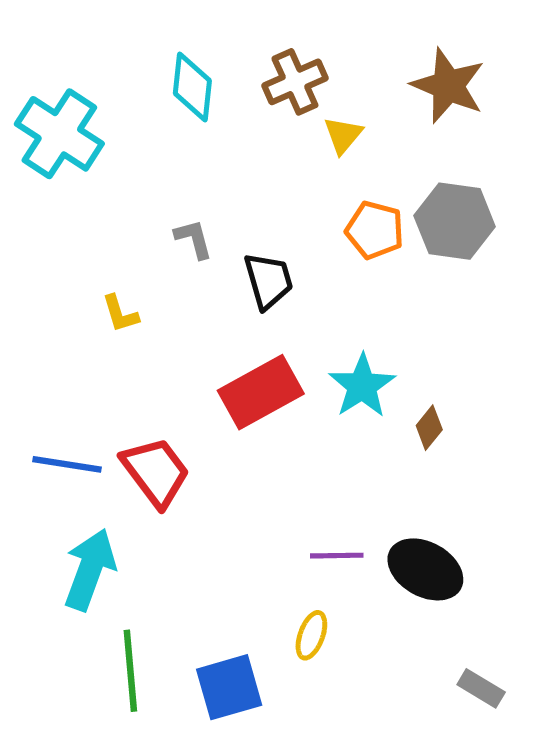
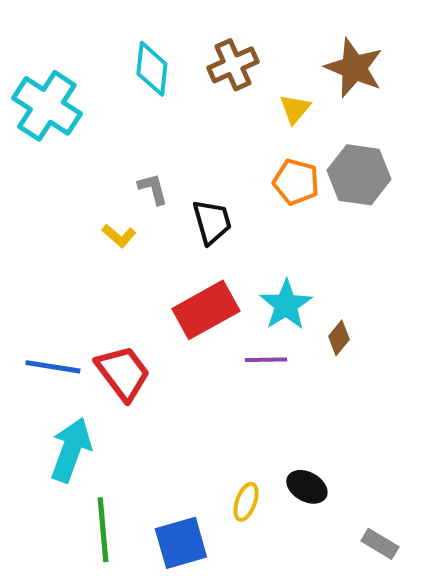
yellow triangle: (343, 135) -> (295, 109), moved
yellow L-shape: (120, 314) -> (119, 236), moved, turned -32
purple line: (337, 556) -> (266, 360), moved
black ellipse: (425, 569) -> (307, 487), moved, size x0.7

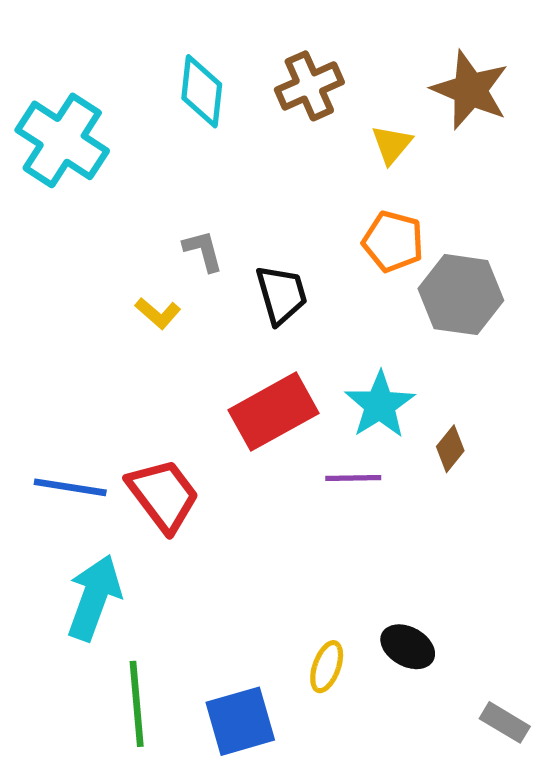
gray hexagon: (359, 175) -> (461, 295), moved

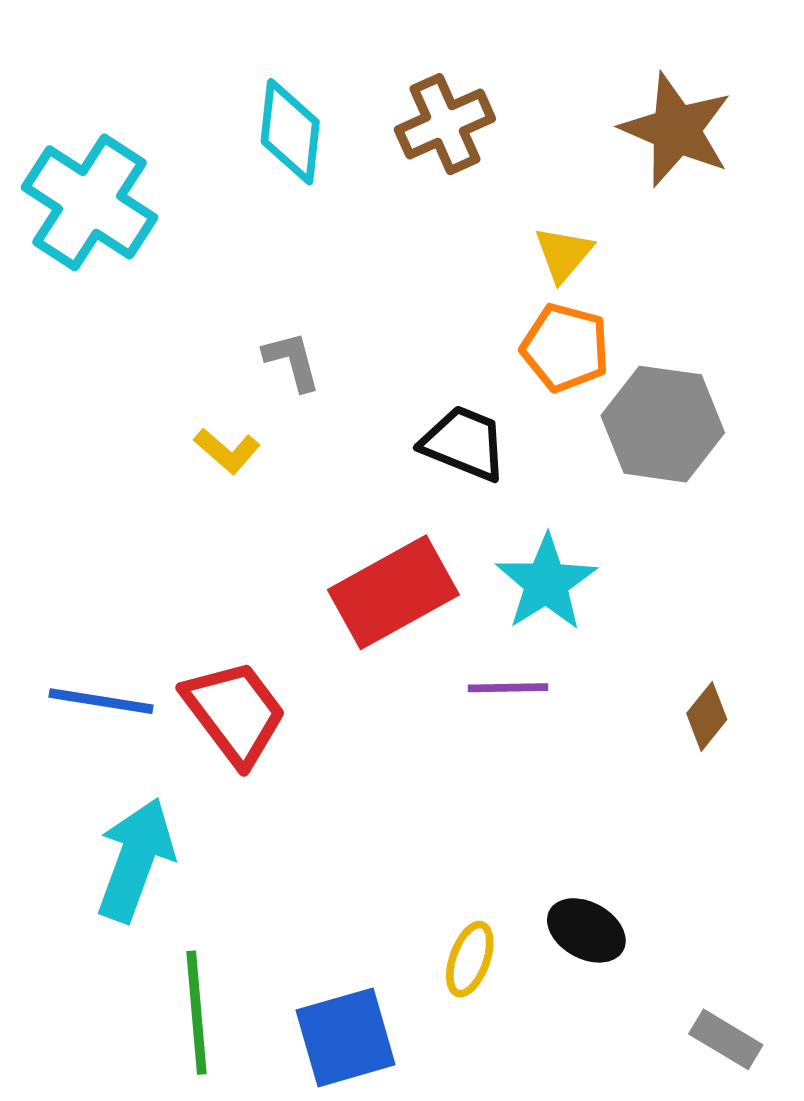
yellow triangle: (392, 144) -> (563, 254), moved
black trapezoid: (281, 295) -> (464, 443), moved, turned -52
brown diamond: (450, 449) -> (707, 716), moved

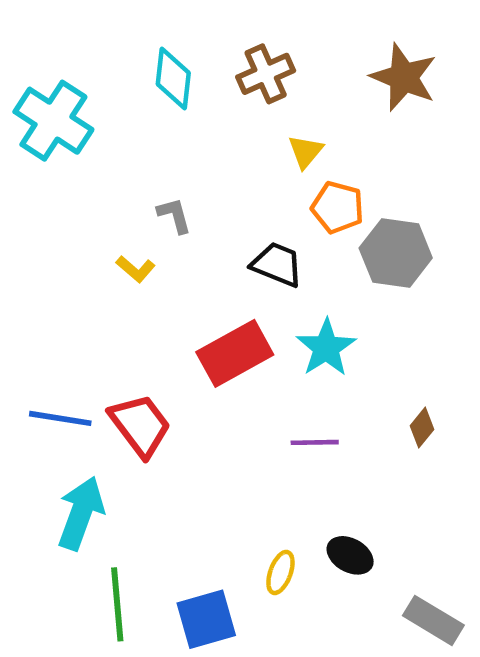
yellow triangle: (563, 254) -> (306, 151), moved
purple line: (508, 688) -> (315, 442), moved
gray rectangle: (726, 1039) -> (433, 620), size x1.4

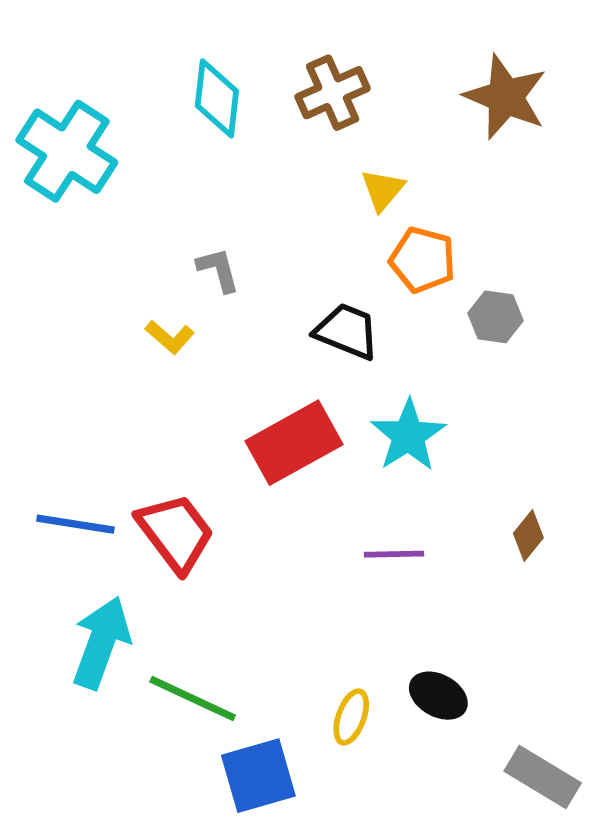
gray hexagon: (396, 253) -> (495, 317), size x0.6
green line: (117, 604) -> (193, 698), moved, turned -60

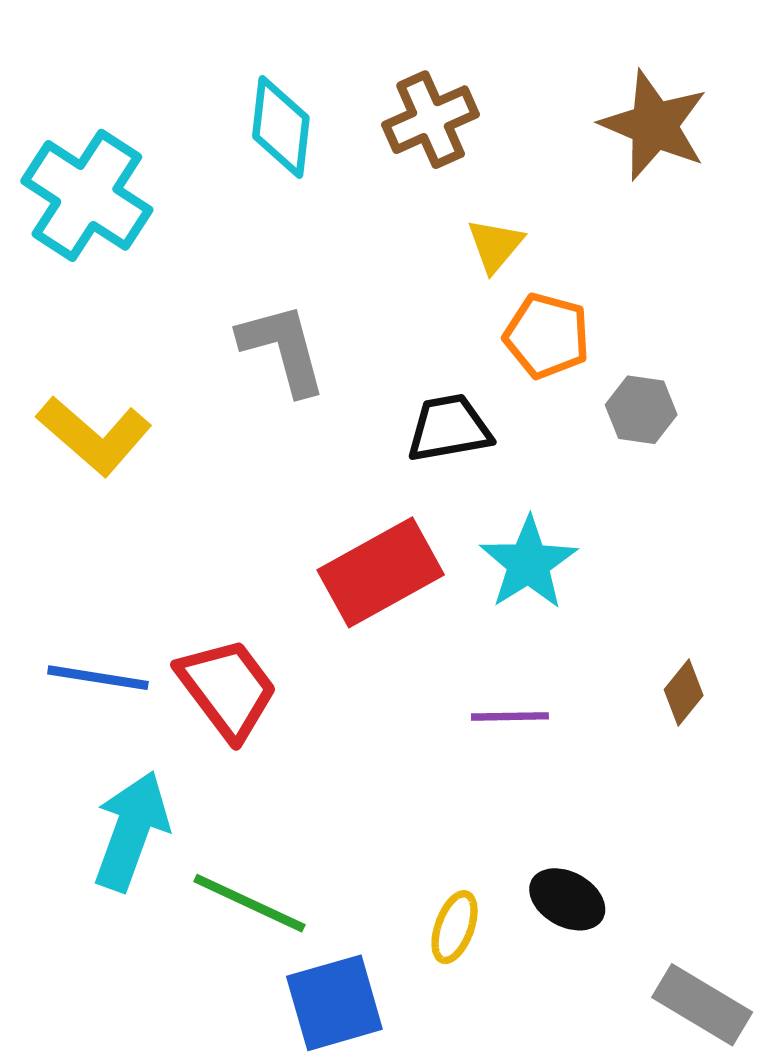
gray L-shape: (218, 270) -> (283, 349), size x1.6
black trapezoid: (347, 331) -> (449, 428), turned -32
yellow L-shape: (170, 337) -> (94, 436), moved, size x1.8

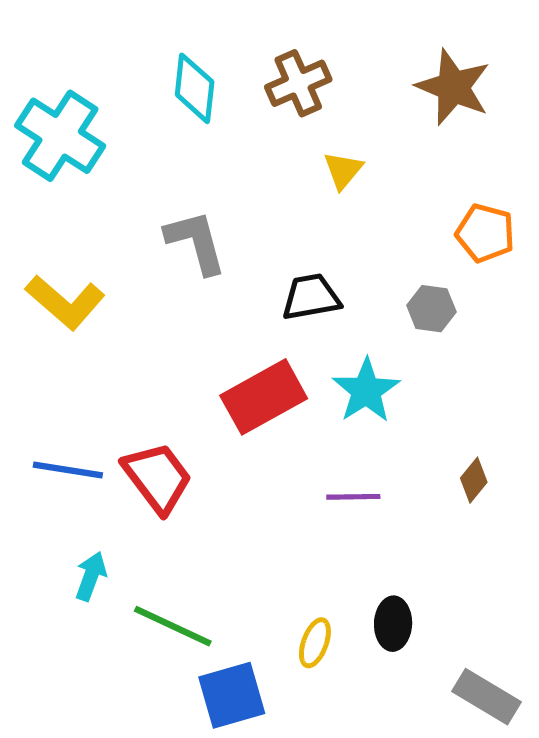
orange pentagon: (547, 336) -> (485, 233), moved
gray hexagon: (641, 410) -> (431, 309), moved
cyan arrow: (131, 831) -> (91, 576), size x0.6
black ellipse: (567, 899) -> (393, 624), turned 63

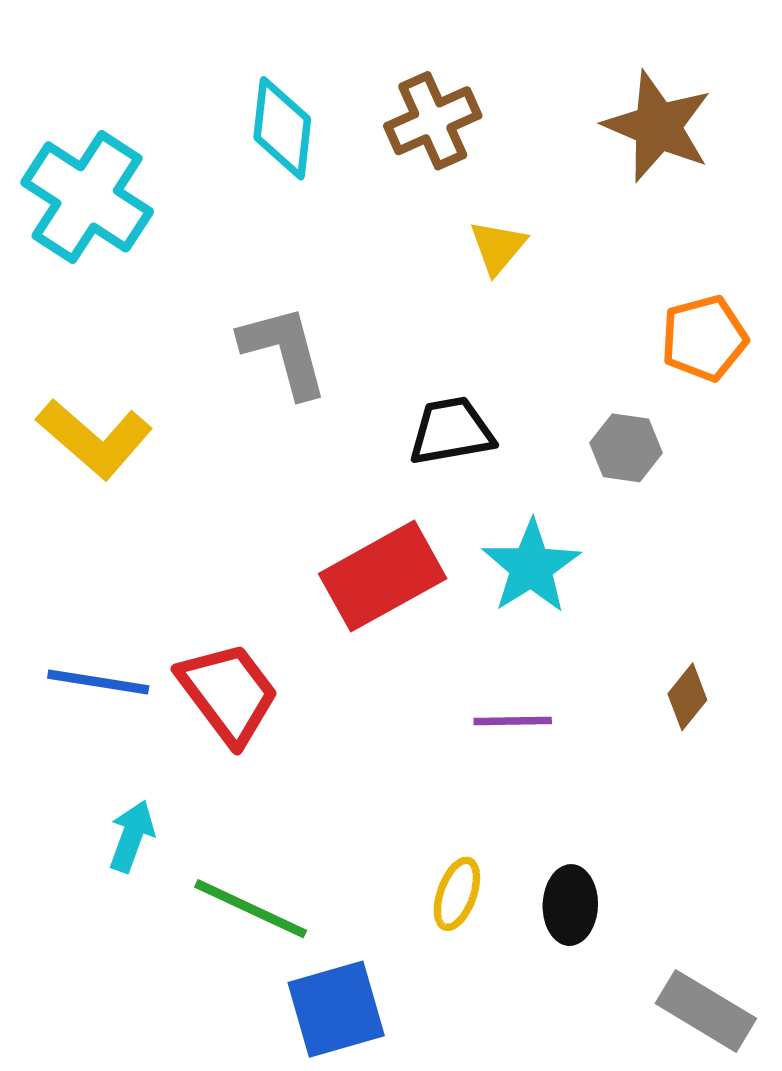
orange pentagon: (485, 233) -> (704, 338), turned -30
yellow ellipse: (315, 643) -> (457, 894), moved

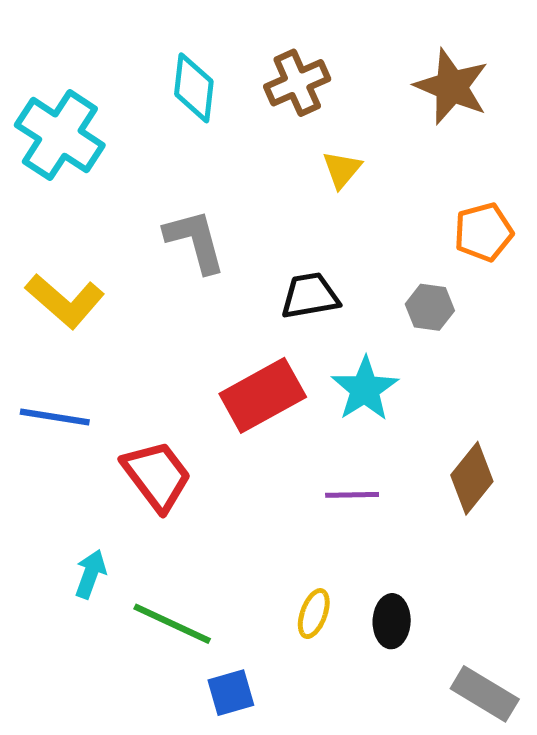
blue line: (98, 682) -> (55, 417), moved
brown diamond: (687, 697) -> (472, 478), size x1.6
blue square: (336, 1009) -> (231, 693), size x0.7

